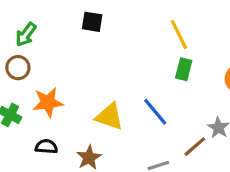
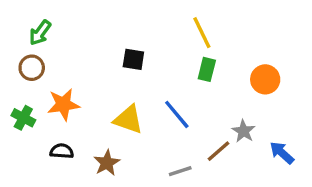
black square: (92, 22) -> (133, 59), moved

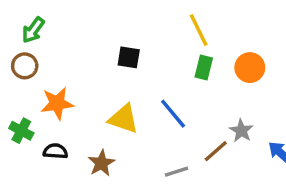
orange circle: (265, 79) -> (250, 68), moved
green cross: (23, 118) -> (21, 131), moved

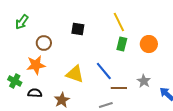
black square: (129, 57) -> (78, 29), moved
brown circle: (25, 66) -> (44, 43), moved
brown line: (216, 151) -> (119, 88), moved, turned 42

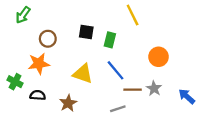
black square: (78, 29) -> (86, 32), moved
green rectangle: (122, 44) -> (110, 40), moved
orange circle: (149, 44) -> (159, 57), moved
gray star: (144, 81) -> (154, 88), moved

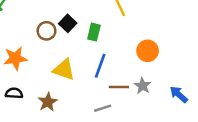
black square: (86, 32) -> (68, 23), turned 35
brown circle: (48, 39) -> (46, 31), moved
blue line: (116, 70) -> (100, 66), turned 60

